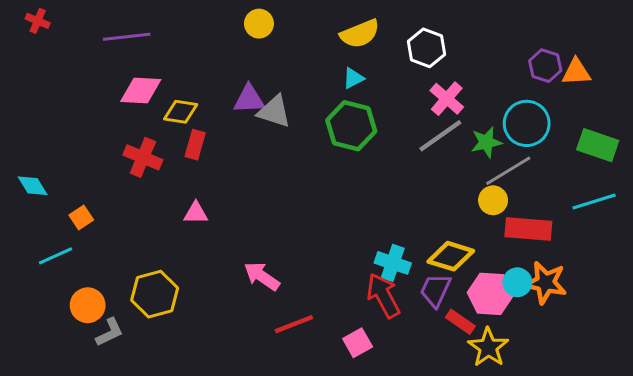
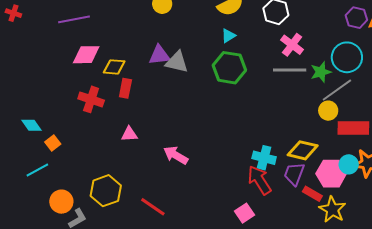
gray line: (440, 136) -> (290, 70), turned 40
cyan diamond: (33, 186) -> (32, 125), moved
pink arrow: (262, 276) -> (176, 155), moved
red line: (294, 324) -> (153, 207), moved, turned 60

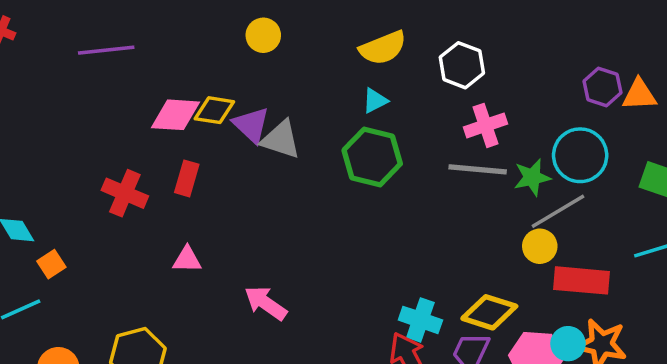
pink cross: (292, 45) -> (485, 125), turned 30
pink diamond: (86, 55) -> (176, 115), moved
purple triangle: (159, 55) -> (251, 125), turned 45
yellow diamond: (114, 67) -> (214, 110), moved

